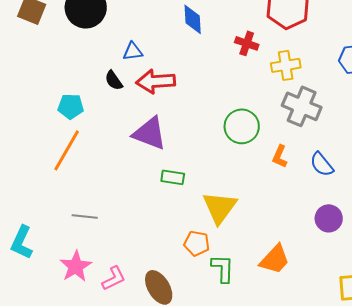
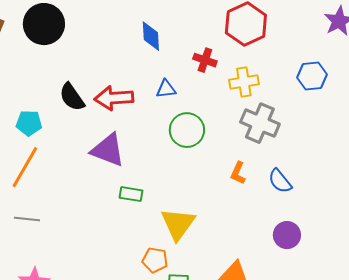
blue triangle: (133, 51) -> (166, 89), moved
black semicircle: (114, 80) -> (72, 97), size x1.4
green circle: (242, 126) -> (187, 130), moved
gray line: (85, 216) -> (27, 219), moved

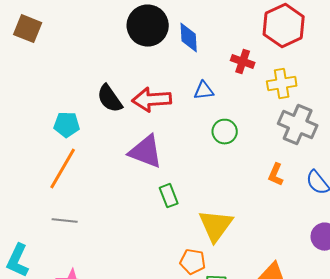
black circle: (44, 24) -> (148, 26), moved
green circle: (187, 130) -> (225, 132), size x0.7
green rectangle: (131, 194) -> (169, 196), turned 60

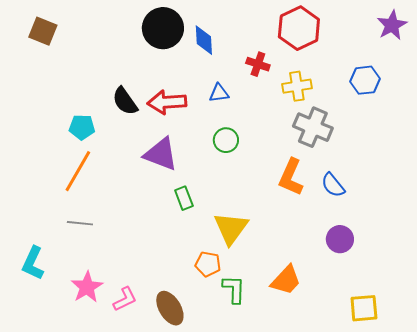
green circle: (225, 132) -> (226, 140), moved
orange L-shape: (276, 175) -> (291, 177), size x1.6

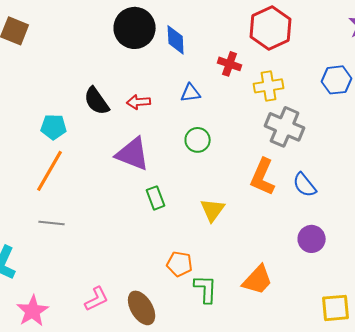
red arrow: (167, 102) -> (139, 102), size x0.6
yellow triangle: (231, 228) -> (213, 210), moved, size x0.7
pink star: (87, 287) -> (33, 311), moved

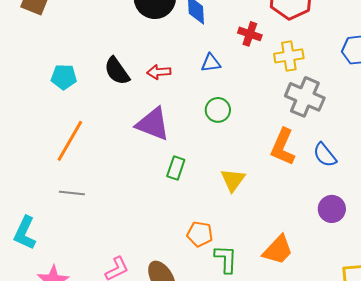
cyan pentagon: (54, 127) -> (64, 77), moved
green rectangle: (156, 198) -> (176, 168), turned 40

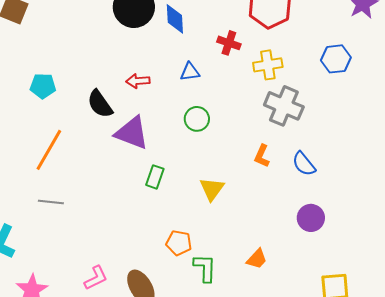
black semicircle: (117, 71) -> (100, 104), moved
orange L-shape: (283, 147) -> (262, 156), size x0.6
orange trapezoid: (278, 250) -> (257, 259), size x0.7

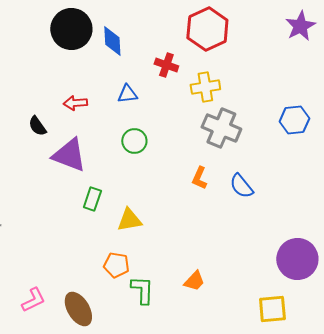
blue hexagon: (336, 59) -> (294, 120), moved
black semicircle: (100, 104) -> (37, 126), size x0.7
yellow triangle: (212, 189) -> (129, 220), moved, turned 44
purple circle: (311, 218) -> (297, 259), moved, size x1.5

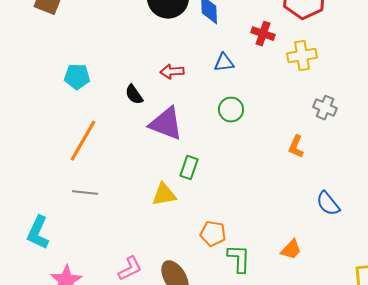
gray cross: (221, 128) -> (325, 108), moved, size x0.6
blue semicircle: (241, 186) -> (328, 204), moved
yellow triangle: (129, 220) -> (164, 195), moved

